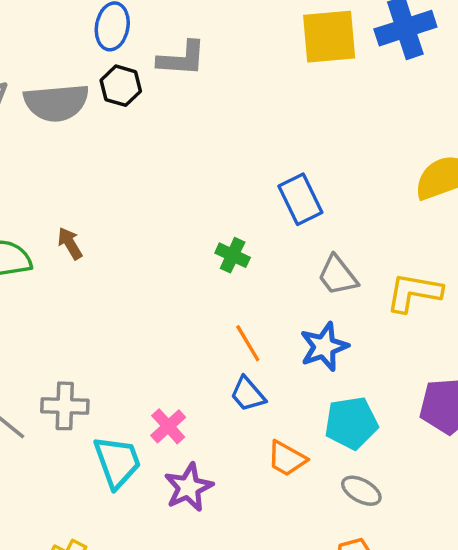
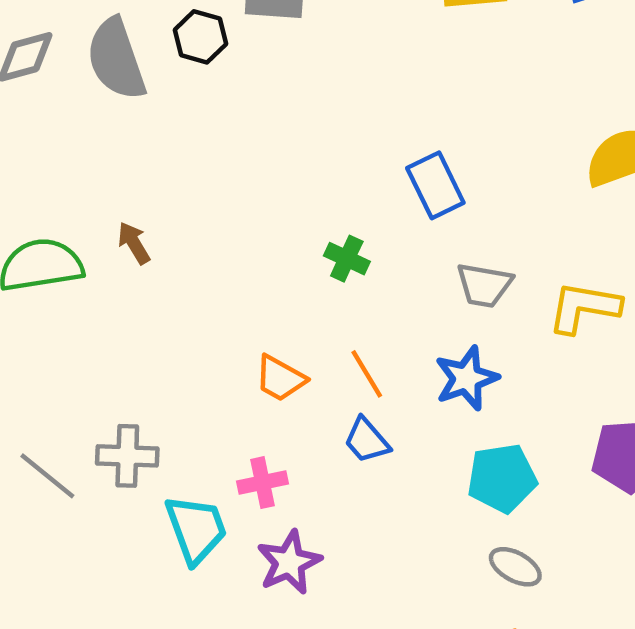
gray semicircle: (56, 103) -> (116, 59), turned 76
gray trapezoid: (338, 276) -> (484, 285), turned -42
pink cross: (168, 426) -> (263, 483), turned 30
orange trapezoid: (287, 459) -> (280, 378), moved

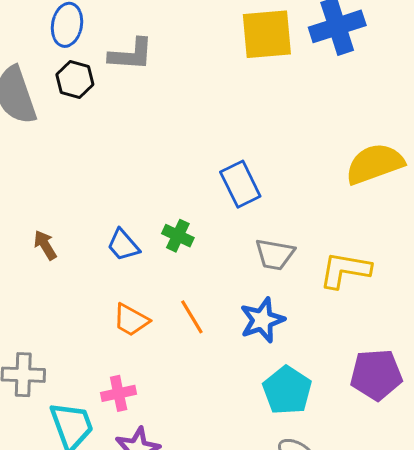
brown arrow: (134, 243) -> (45, 245), moved
blue trapezoid: (367, 440) -> (123, 245), moved
cyan pentagon: (502, 478) -> (287, 390), turned -30

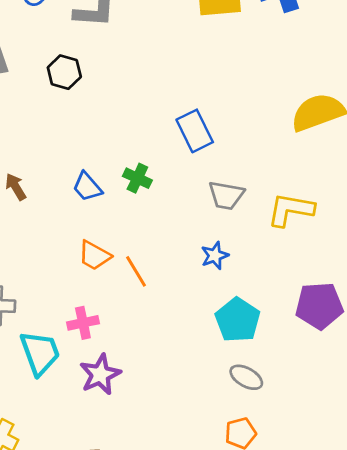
black hexagon: (75, 79) -> (64, 72), moved
orange line: (192, 317) -> (136, 271), moved
blue star: (262, 320) -> (215, 256), size x0.7

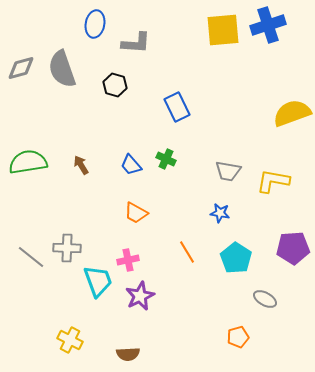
blue rectangle: (195, 131) -> (177, 107), moved
blue star: (215, 256) -> (220, 213), turned 30
orange line: (136, 271) -> (187, 252), moved
gray ellipse: (246, 377) -> (265, 299), moved

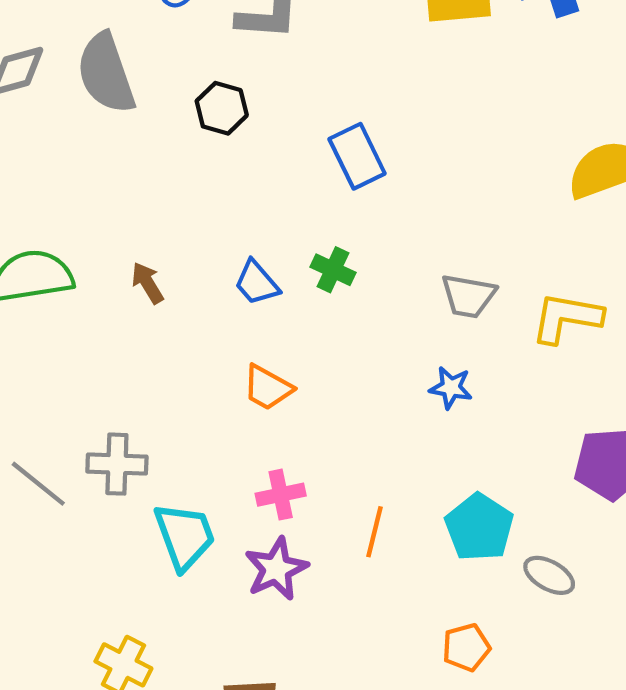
orange line: (187, 252) -> (374, 532), moved, turned 45
cyan pentagon: (236, 258) -> (479, 527), moved
pink cross: (128, 260) -> (281, 495), moved
orange pentagon: (238, 337) -> (466, 647), moved

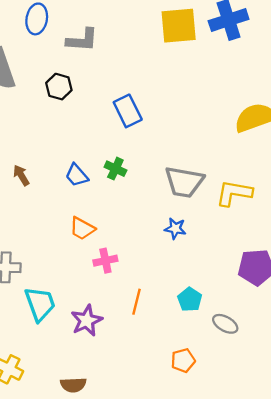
gray trapezoid: (468, 296) -> (184, 182), size x1.4
pink cross: (281, 495) -> (105, 261), moved
cyan pentagon: (479, 527) -> (190, 299), size x0.7

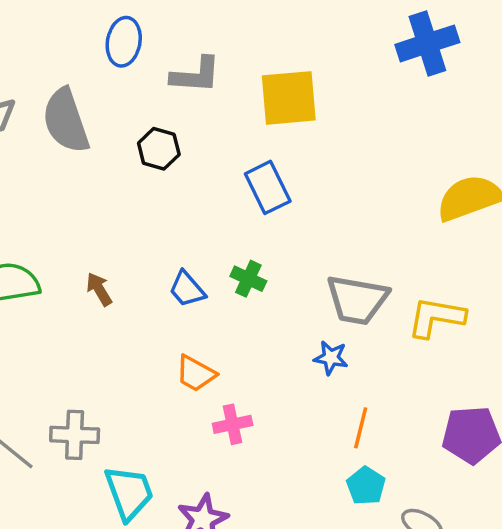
yellow square: (179, 26) -> (289, 98), moved
blue star: (175, 228) -> (331, 358), moved
orange line: (137, 302) -> (361, 428), moved

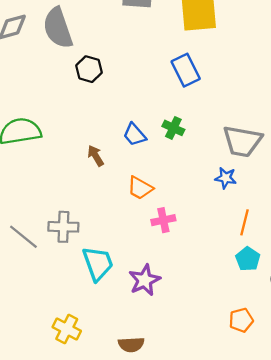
black hexagon: (159, 149) -> (89, 69), moved
brown arrow: (99, 289) -> (96, 156), moved

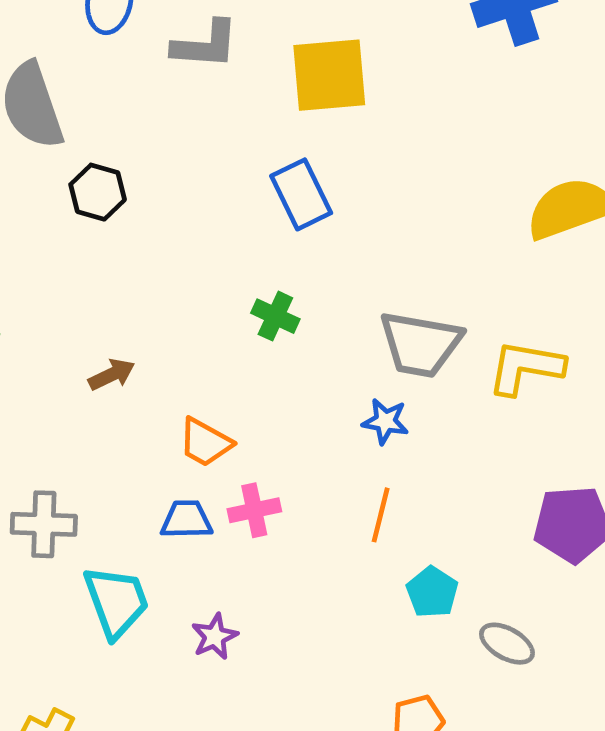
blue trapezoid: (135, 135) -> (186, 520), moved, turned 130
brown arrow: (96, 156) -> (112, 375), turned 95
orange line: (244, 222) -> (381, 515), moved
purple star: (145, 280) -> (215, 637), size x0.7

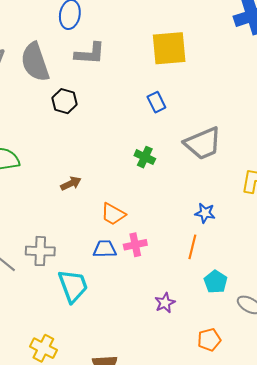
gray L-shape: (205, 45) -> (90, 54), moved
blue rectangle: (301, 194) -> (156, 102), size x0.7
gray trapezoid: (420, 344) -> (203, 143), moved, turned -33
blue star: (385, 421) -> (205, 213), moved
purple star: (215, 637) -> (165, 303), moved

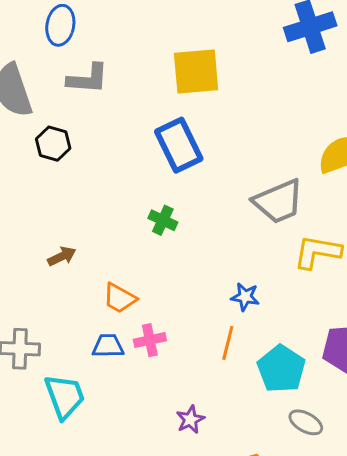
blue rectangle: (156, 102) -> (179, 145), size x1.8
gray trapezoid: (203, 143) -> (278, 201), moved
cyan pentagon: (216, 282) -> (281, 369), moved, size x1.5

